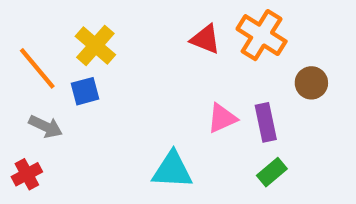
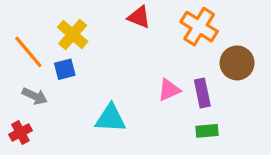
red triangle: (205, 39) -> (139, 17), moved
brown circle: (311, 83) -> (237, 63), size x1.4
cyan triangle: (172, 170) -> (111, 118), moved
green rectangle: (272, 172) -> (207, 131), turned 35

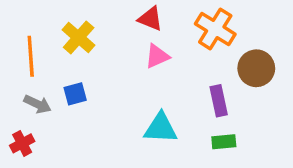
orange line: (28, 52) -> (31, 56), turned 36
blue square: (65, 69) -> (75, 94), moved
pink triangle: (169, 90) -> (157, 56), moved
cyan triangle: (111, 118) -> (161, 128), moved

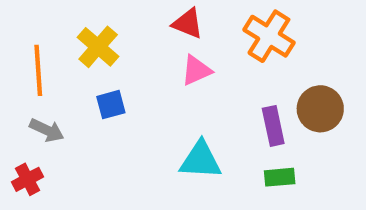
brown circle: (256, 68) -> (320, 109), moved
blue square: (75, 94) -> (111, 105), moved

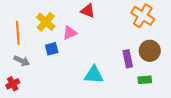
orange cross: (269, 36) -> (143, 16), moved
pink triangle: (196, 70) -> (70, 33), moved
green rectangle: (280, 177) -> (145, 80), moved

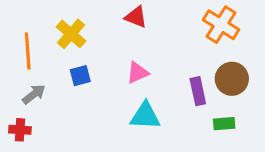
pink triangle: (70, 33) -> (137, 73), moved
gray arrow: (22, 61) -> (34, 94), turned -63
red cross: (13, 84) -> (20, 130), turned 32

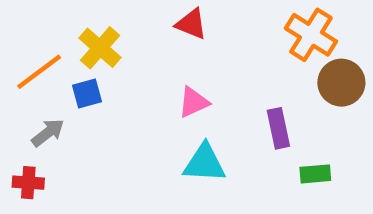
orange line: (28, 51) -> (39, 72), turned 57
blue square: (80, 76) -> (87, 93), moved
brown circle: (232, 79) -> (341, 83), moved

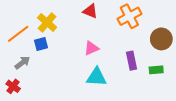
orange cross: (311, 35) -> (129, 16), moved, turned 30
green rectangle: (315, 174) -> (156, 70), moved
red cross: (28, 183) -> (13, 86), turned 32

